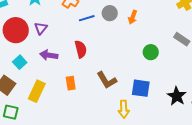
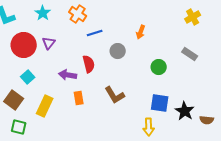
gray circle: (110, 13) -> (118, 51), moved
purple arrow: (49, 55) -> (68, 75), moved
blue square: (141, 88) -> (160, 103), moved
yellow arrow: (124, 109) -> (149, 127), moved

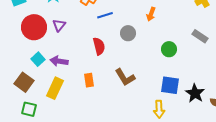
purple arrow: (68, 75) -> (59, 61), moved

